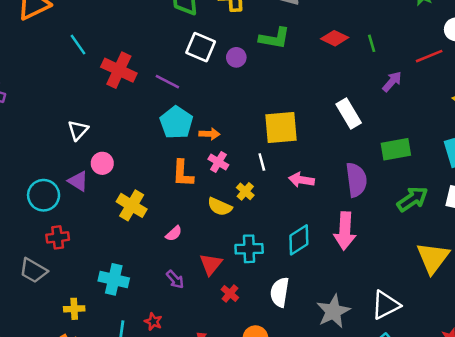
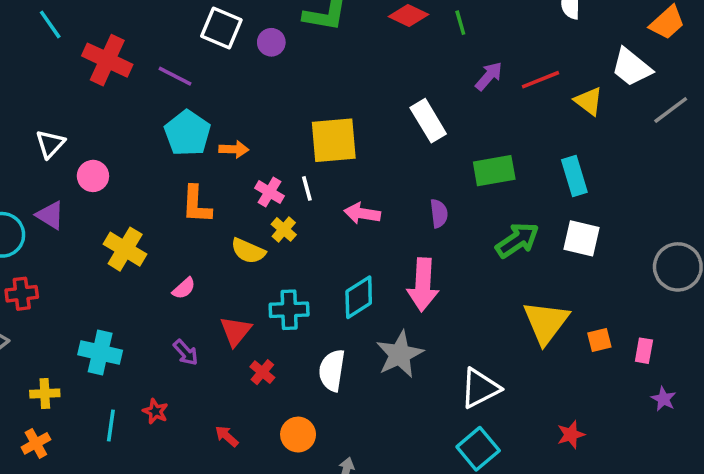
red line: (429, 56) -> (541, 80), moved
pink cross: (218, 162) -> (270, 192), moved
pink circle: (102, 163) -> (93, 176), moved
purple semicircle: (356, 180) -> (439, 213), size x0.6
gray star: (333, 311) -> (400, 354), moved

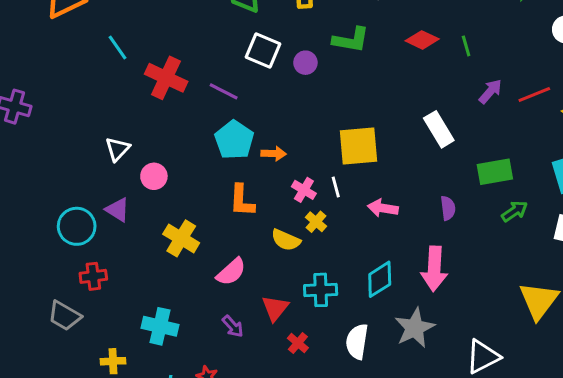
green arrow: (517, 240) -> (515, 211), moved, size x0.7
pink semicircle: (184, 288) -> (231, 272), size x1.5

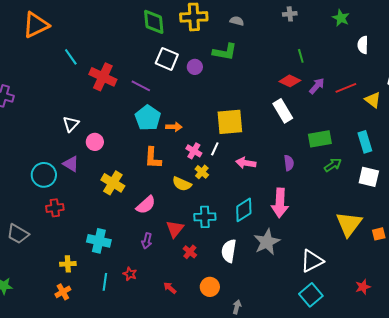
red diamond: (422, 40) -> (290, 81), moved
white line: (336, 187) -> (215, 149), turned 40
gray trapezoid: (64, 316) -> (18, 234), moved
purple arrow: (233, 326) -> (147, 241), turned 56

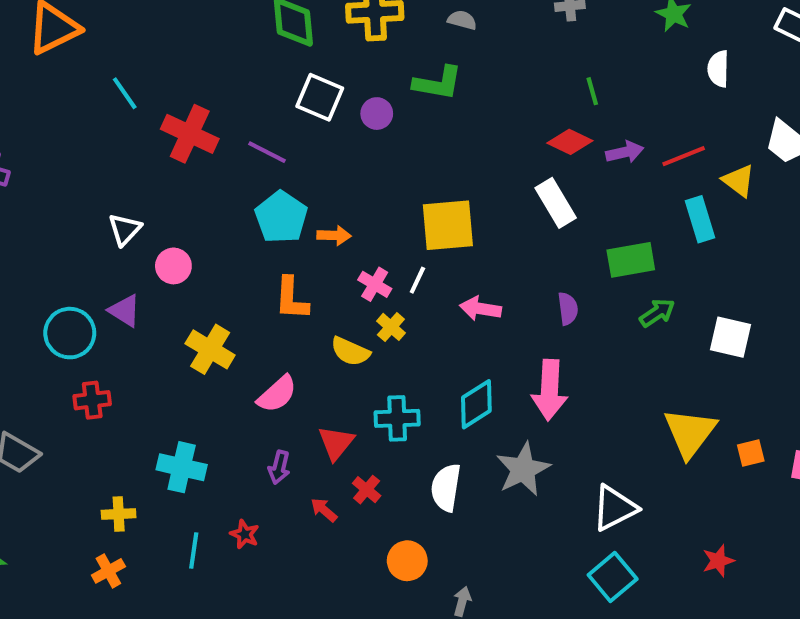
purple arrow: (317, 86) -> (625, 152), turned 36
cyan rectangle: (365, 142) -> (700, 219), moved
red arrow: (170, 288) -> (324, 510), moved

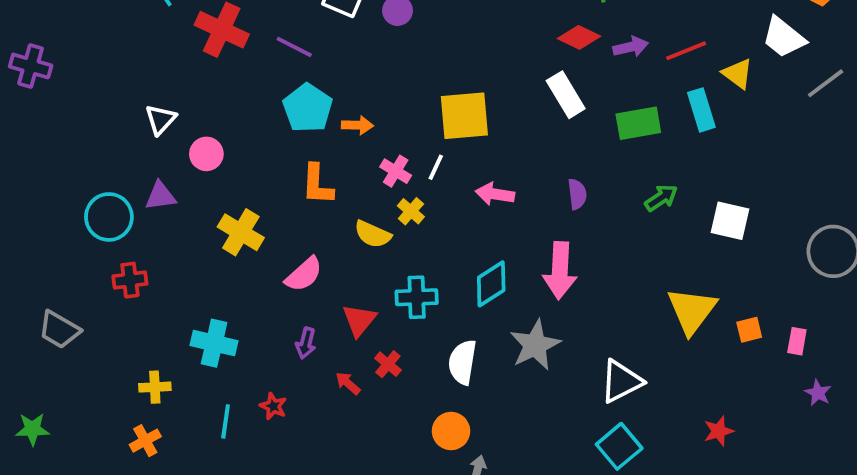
green rectangle: (631, 260) -> (638, 123), moved
purple triangle: (125, 311) -> (161, 196), turned -40
orange circle: (407, 561) -> (451, 431), moved

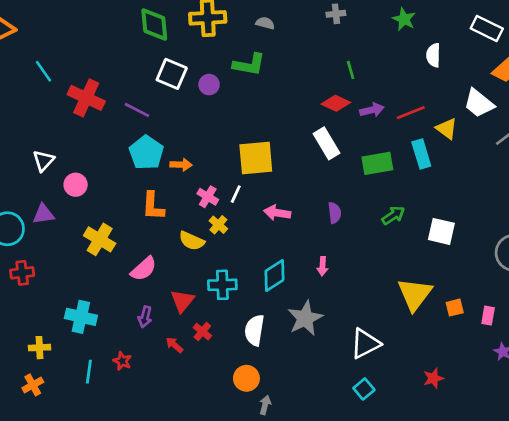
pink arrow: (560, 270) -> (323, 266), size x0.5
cyan square: (619, 446) -> (364, 389), size x0.7

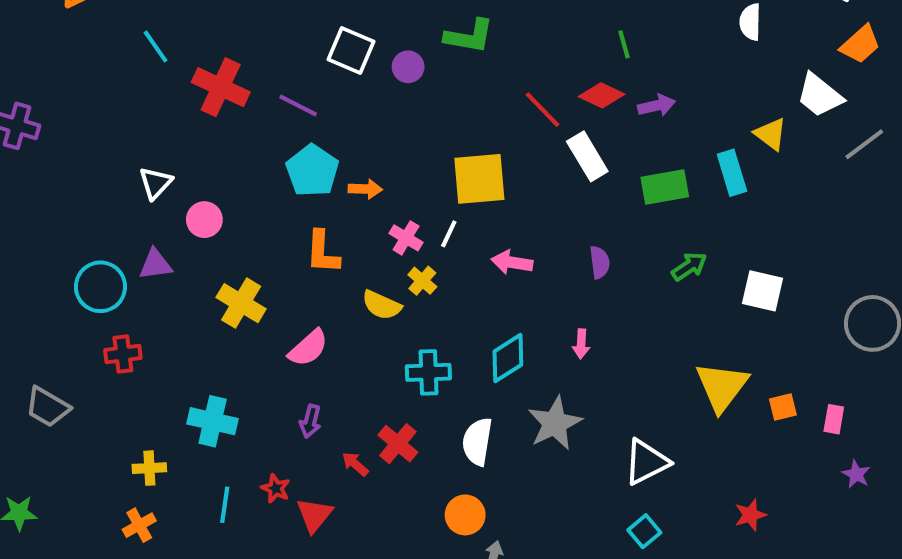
red line: (411, 113) -> (543, 110), moved, turned 68
red triangle: (182, 301) -> (314, 515), moved
red cross: (202, 332) -> (398, 444), size x1.4

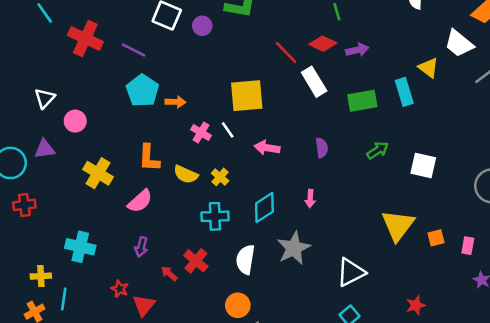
white line: (449, 234) -> (228, 130), turned -60
orange L-shape: (323, 252) -> (149, 158), moved
yellow cross: (422, 281) -> (220, 177), moved
cyan line: (225, 505) -> (64, 299), moved

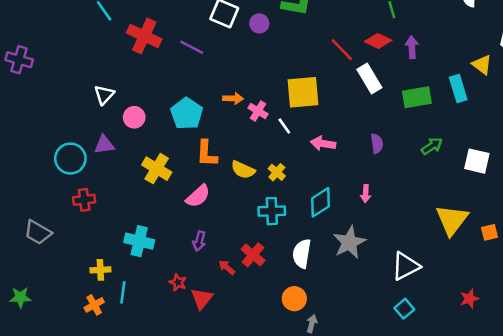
purple arrow: (357, 50) -> (412, 47), turned -80
cyan pentagon: (143, 91) -> (187, 114), moved
pink cross: (201, 132) -> (258, 111), moved

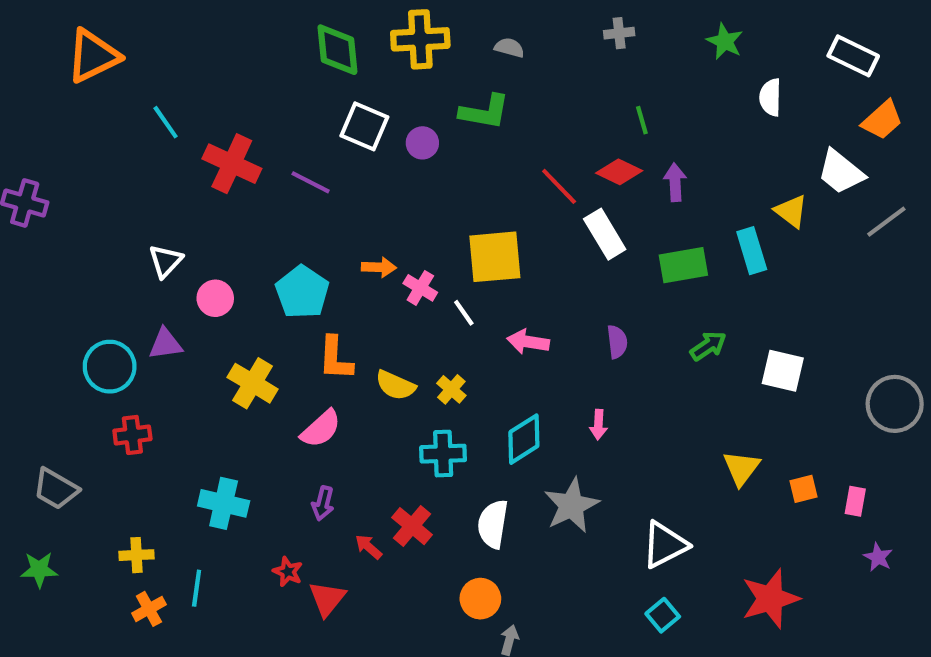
yellow triangle: (452, 220) -> (741, 468), size x0.7
yellow cross: (100, 270) -> (137, 555), moved
green star: (20, 297) -> (39, 570), moved
red star: (469, 299) -> (770, 599), size x1.8

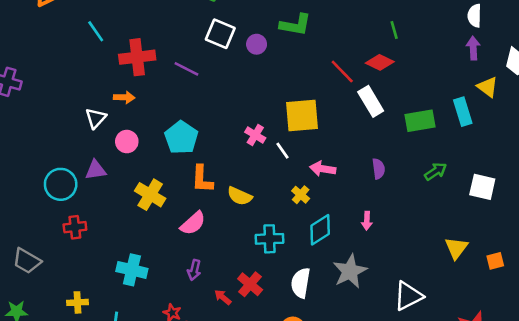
red cross: (232, 164) -> (137, 57), turned -32
purple arrow: (675, 182) -> (473, 48), moved
orange arrow: (379, 267) -> (124, 97), moved
yellow cross: (451, 389) -> (301, 195), moved

